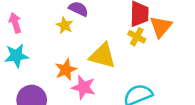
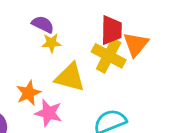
yellow star: (65, 25) -> (51, 43), moved, turned -30
yellow cross: (137, 37) -> (109, 56), size x1.6

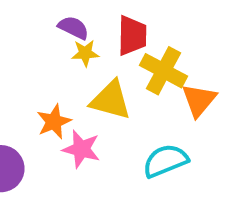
red trapezoid: (111, 30) -> (132, 35), moved
orange triangle: (136, 44) -> (199, 100), moved

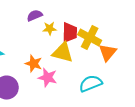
purple semicircle: (73, 28) -> (35, 16), moved, turned -49
red trapezoid: (132, 35) -> (70, 32), moved
orange star: (54, 122) -> (34, 64), turned -30

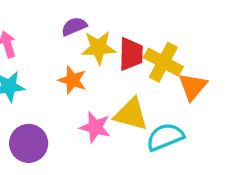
yellow star: (50, 28) -> (98, 48), size x1.5
yellow triangle: (63, 52) -> (131, 114), moved
orange star: (34, 64) -> (72, 80), moved

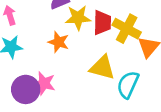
pink star: (95, 127) -> (44, 83), moved
cyan semicircle: (165, 137) -> (128, 85), turned -44

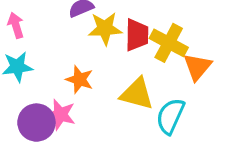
orange star: (58, 42) -> (80, 79), moved

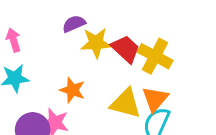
red trapezoid: (137, 35) -> (126, 49), turned -48
orange triangle: (197, 67) -> (155, 99), moved

